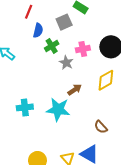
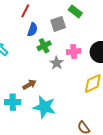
brown arrow: (75, 90) -> (29, 85), moved

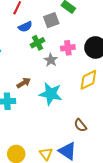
blue semicircle: (32, 30) -> (25, 27), turned 48
cyan star: (44, 107) -> (51, 94), moved

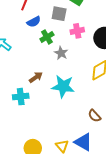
gray square: (51, 20) -> (59, 14), turned 35
pink cross: (68, 48) -> (77, 31), moved

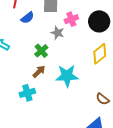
green cross: (47, 37) -> (41, 51), moved
gray star: (61, 53) -> (57, 33), moved

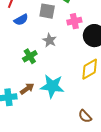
pink cross: (71, 19) -> (74, 21), moved
brown arrow: (39, 72) -> (27, 89), moved

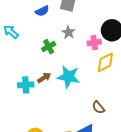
pink cross: (74, 21) -> (94, 43), moved

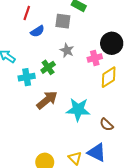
cyan star: (68, 77) -> (78, 110), moved
brown arrow: (44, 78) -> (47, 100), size x1.5
cyan cross: (26, 85) -> (27, 77), moved

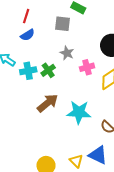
blue semicircle: (37, 31) -> (28, 35), moved
pink cross: (95, 58) -> (87, 67), moved
cyan cross: (27, 77) -> (28, 71), moved

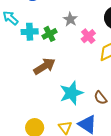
pink cross: (87, 67) -> (88, 36), turned -32
cyan star: (79, 112) -> (71, 93), moved, turned -30

